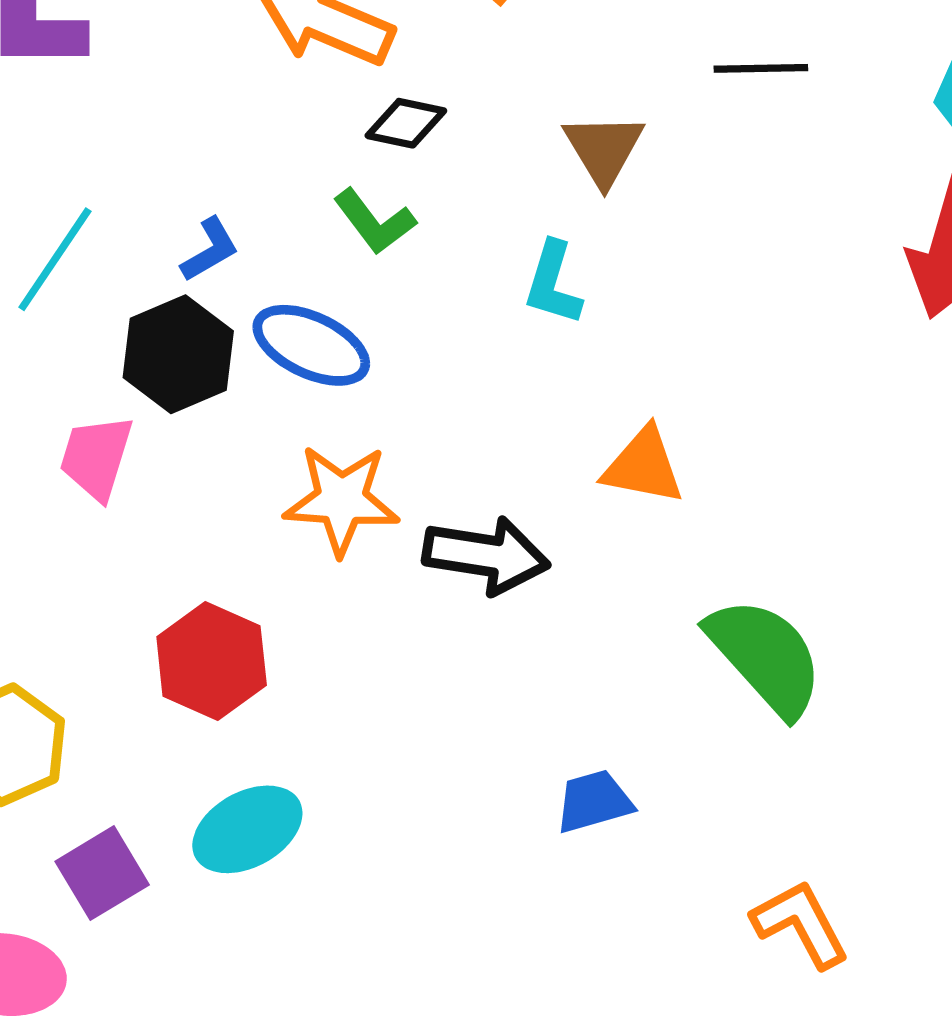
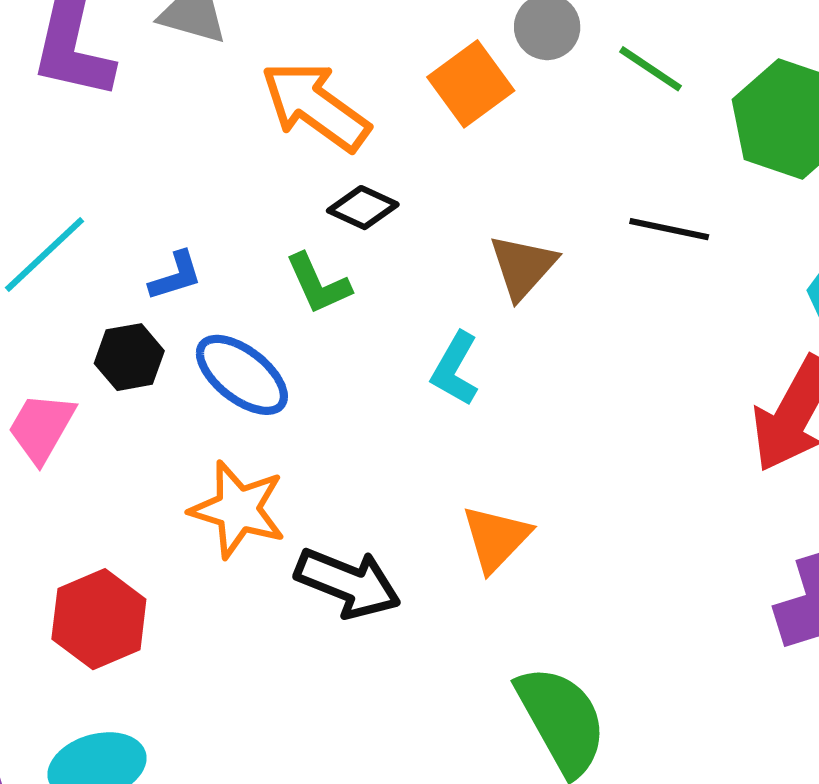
black hexagon: (178, 354) -> (129, 357), size x0.7
orange triangle: (643, 466) -> (496, 538), turned 50

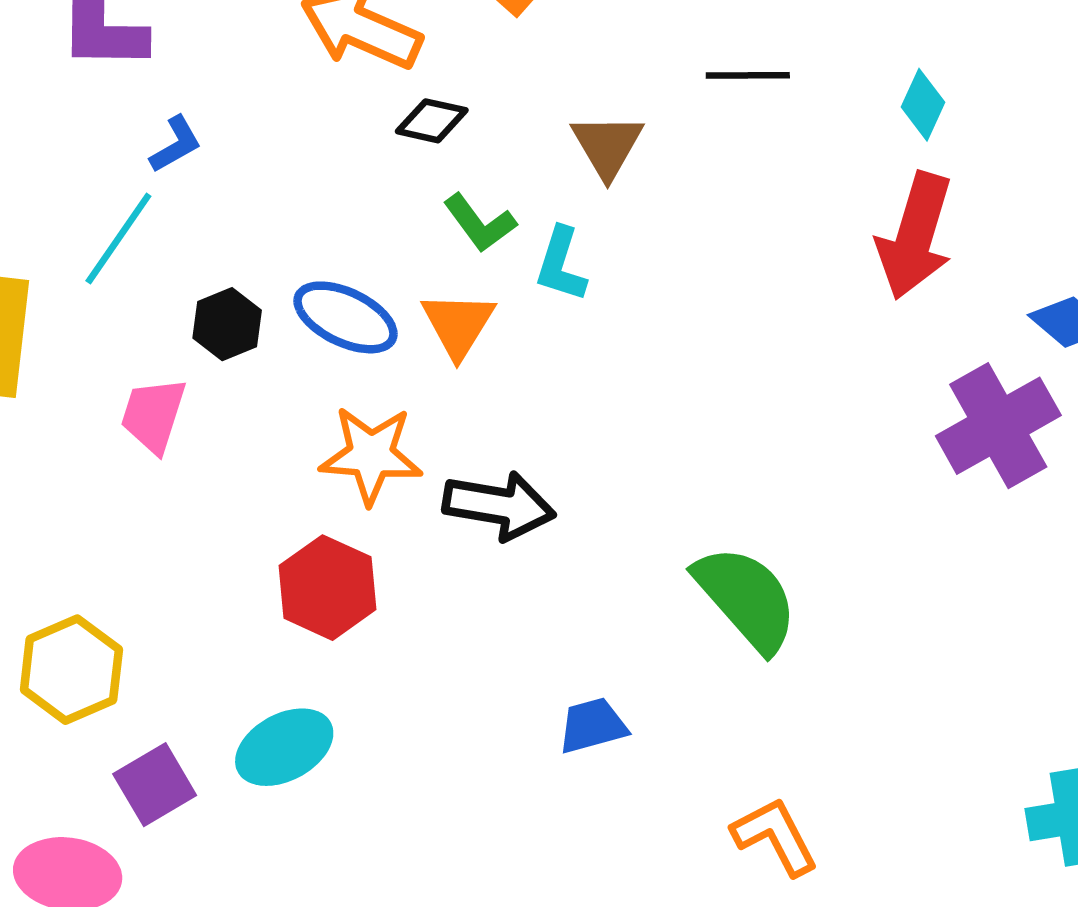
blue L-shape: (176, 276) -> (176, 144), moved
green L-shape: (318, 284) -> (480, 223), moved
orange triangle: (496, 538) -> (458, 324), moved
red hexagon: (99, 619) -> (327, 588), moved

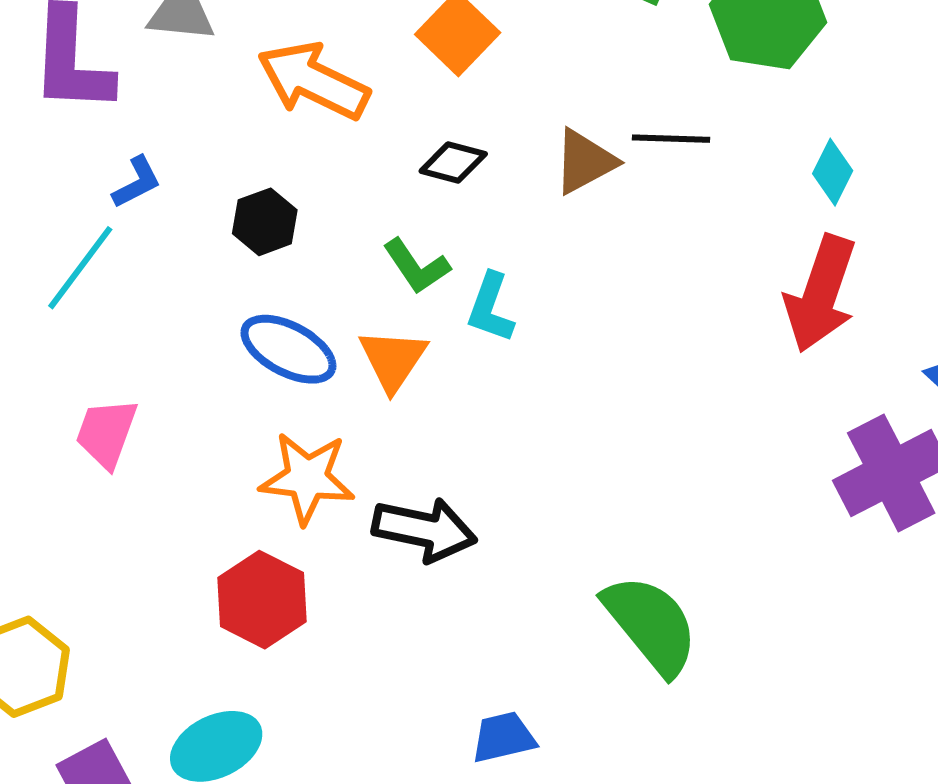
black diamond: (432, 121) -> (453, 162), moved
brown triangle: (607, 146) -> (585, 162), moved, turned 30
black hexagon: (227, 324) -> (265, 222), moved

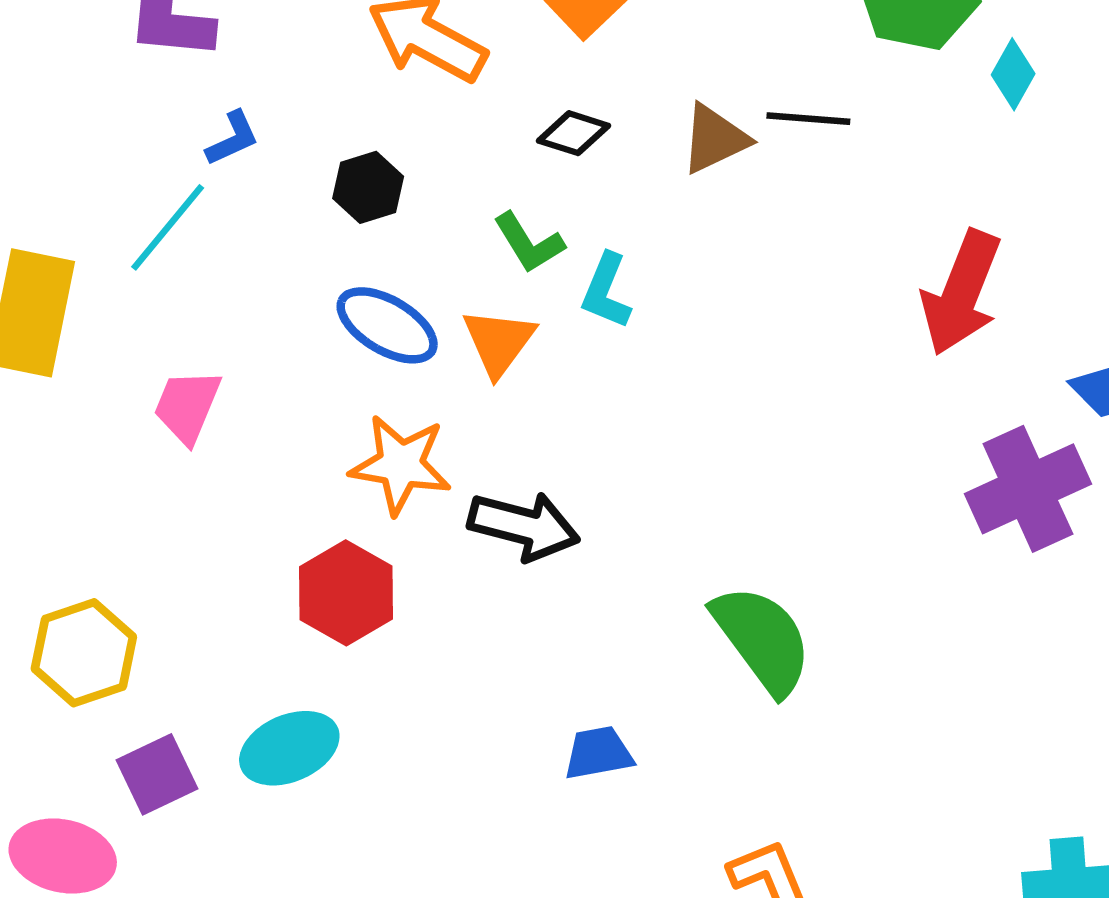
cyan diamond: (833, 172) -> (1013, 74), moved

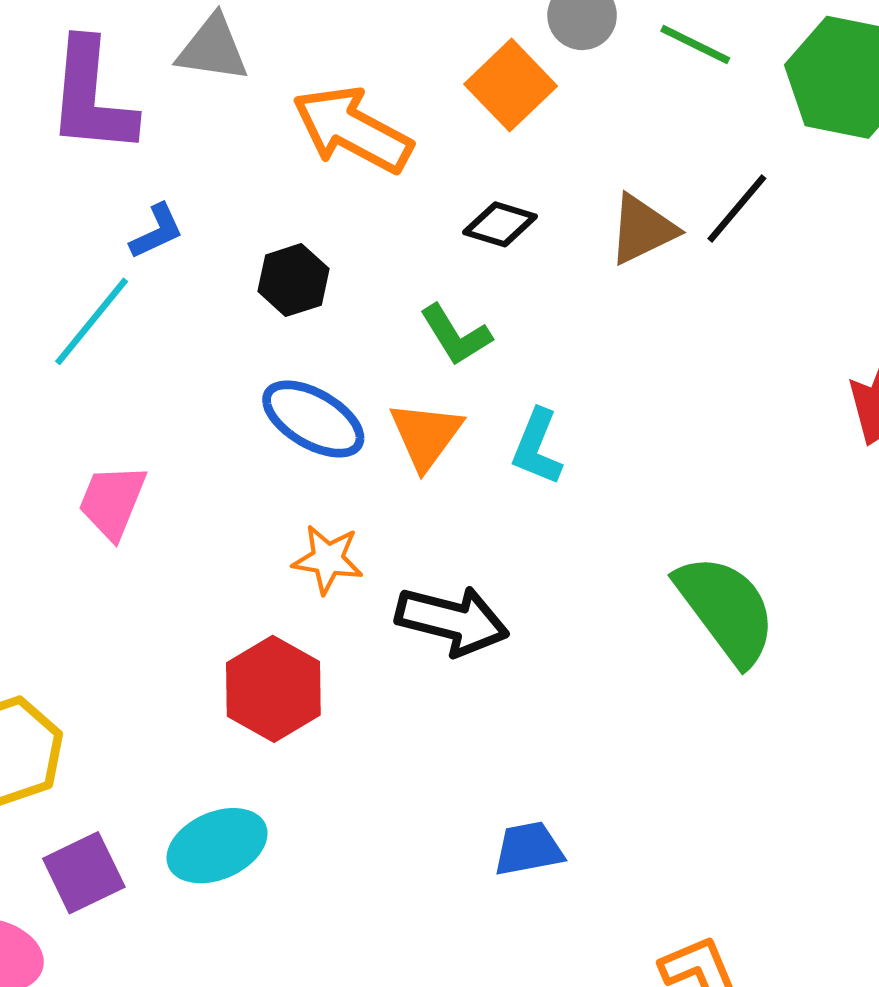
black line: (808, 119) -> (737, 208), turned -54
cyan L-shape: (606, 291) -> (537, 447), moved
orange star: (401, 465) -> (328, 559), size x0.7
green semicircle: (762, 639) -> (726, 609), moved

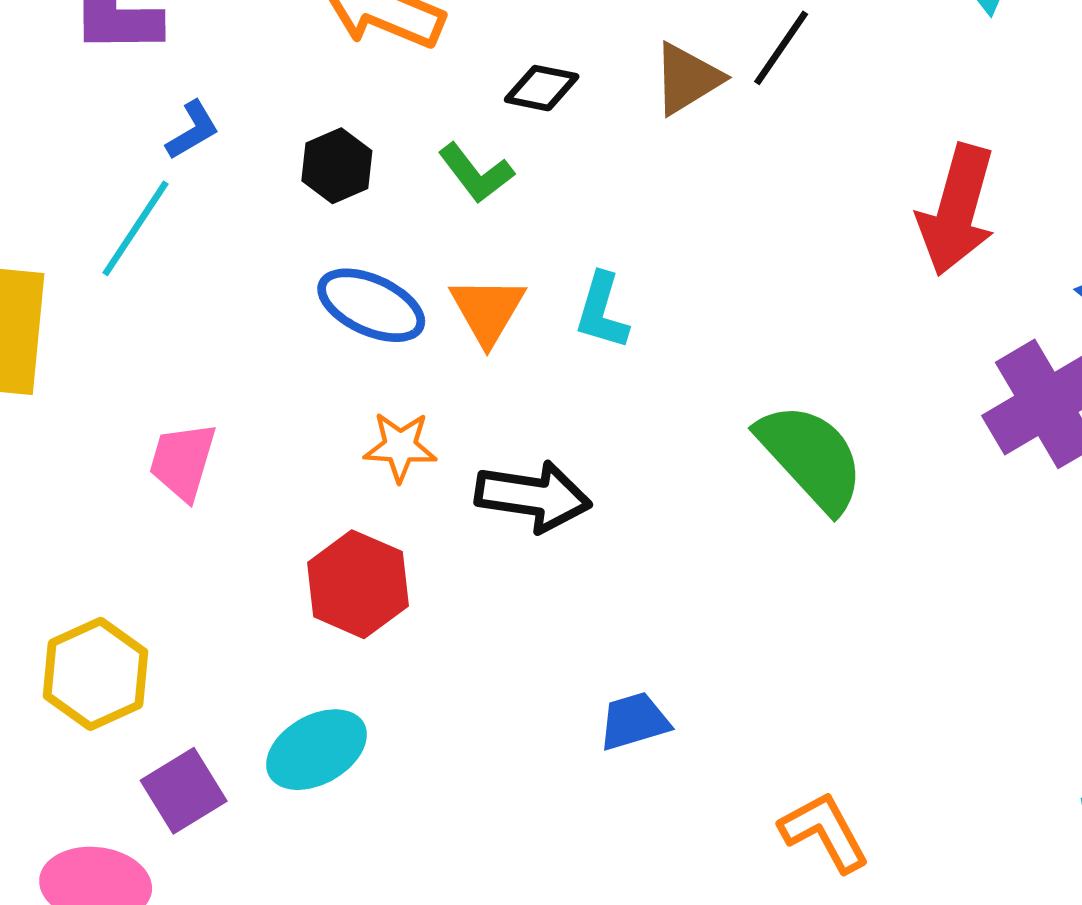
green L-shape: (456, 335) -> (476, 173), moved
pink trapezoid: (112, 501) -> (183, 461), moved

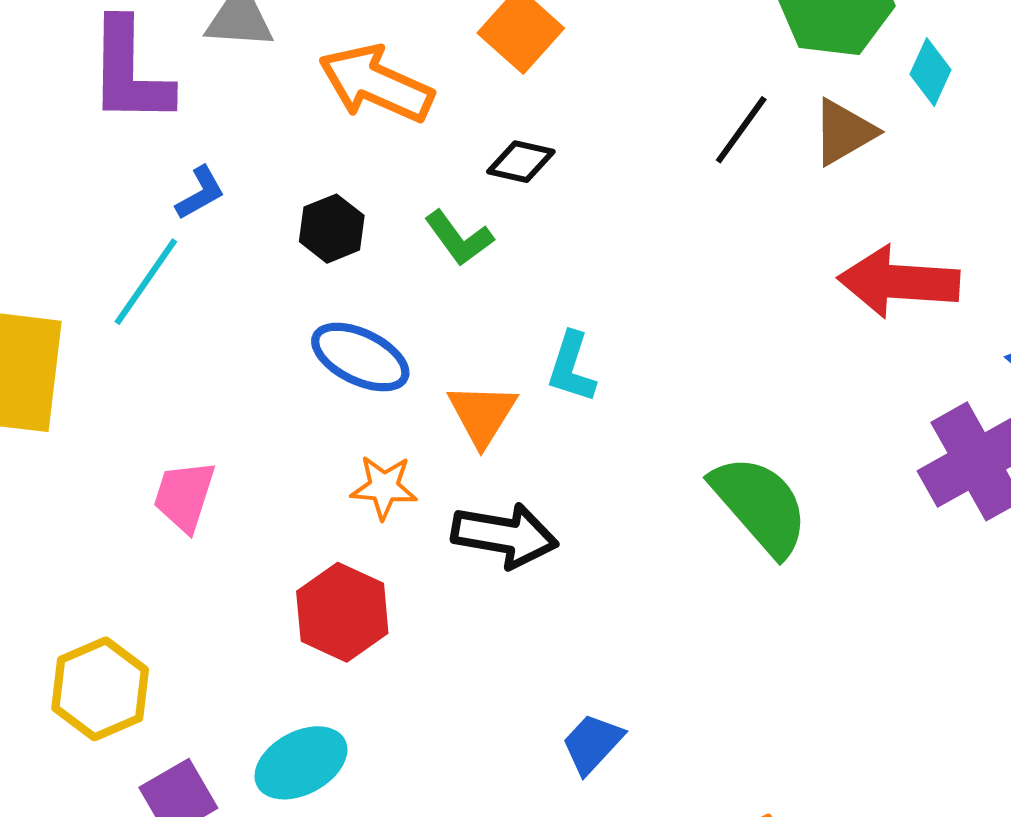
brown triangle: (687, 79) -> (844, 132), moved
red arrow: (957, 210) -> (899, 282), turned 77
orange triangle: (487, 310) -> (482, 414), moved
blue trapezoid: (634, 721) -> (592, 743), turned -32

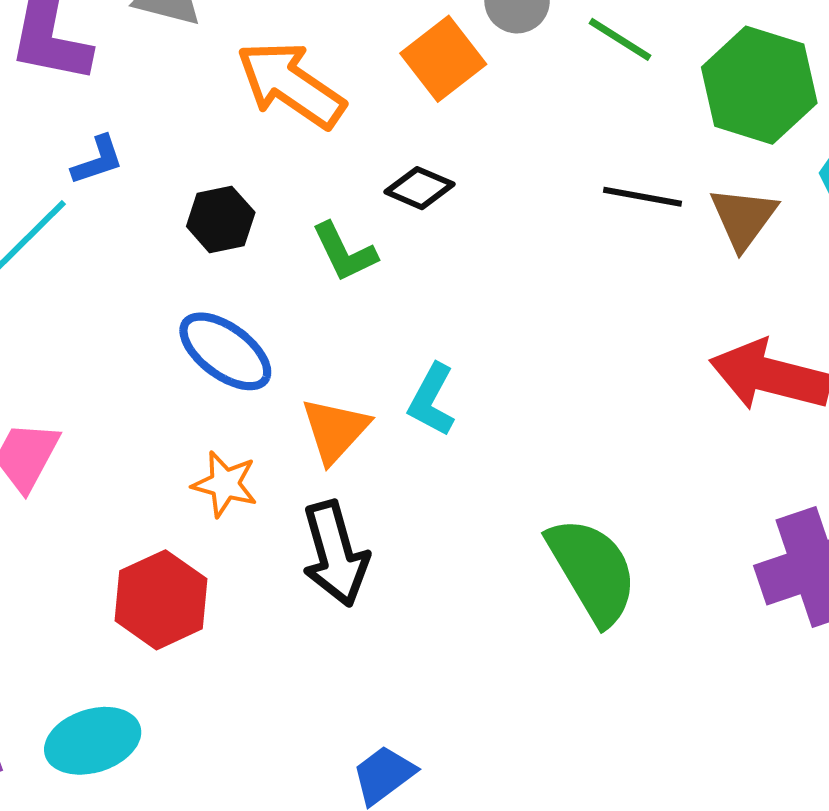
black line: (741, 130) -> (643, 197), turned 54
brown triangle: (844, 132) -> (743, 218), turned -34
black arrow: (505, 535) -> (335, 554), turned 54

